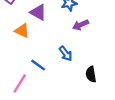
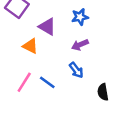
purple arrow: (81, 25) -> (80, 45), moved
pink line: (20, 83) -> (24, 82), moved

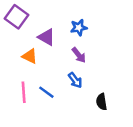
purple arrow: (80, 45) -> (79, 55), turned -105
pink line: (24, 82) -> (24, 92), turned -36

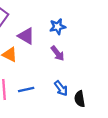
blue arrow: (75, 80) -> (61, 88), moved
blue line: (46, 92) -> (26, 90), turned -49

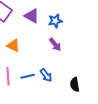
purple triangle: (26, 36) -> (32, 16), moved
blue arrow: (61, 88) -> (46, 75), moved

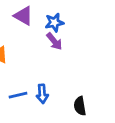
purple arrow: (55, 45) -> (54, 41), moved
blue arrow: (46, 75) -> (42, 94), turned 32

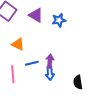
purple arrow: (54, 41) -> (50, 61), moved, turned -136
blue line: (18, 95) -> (32, 63), moved

